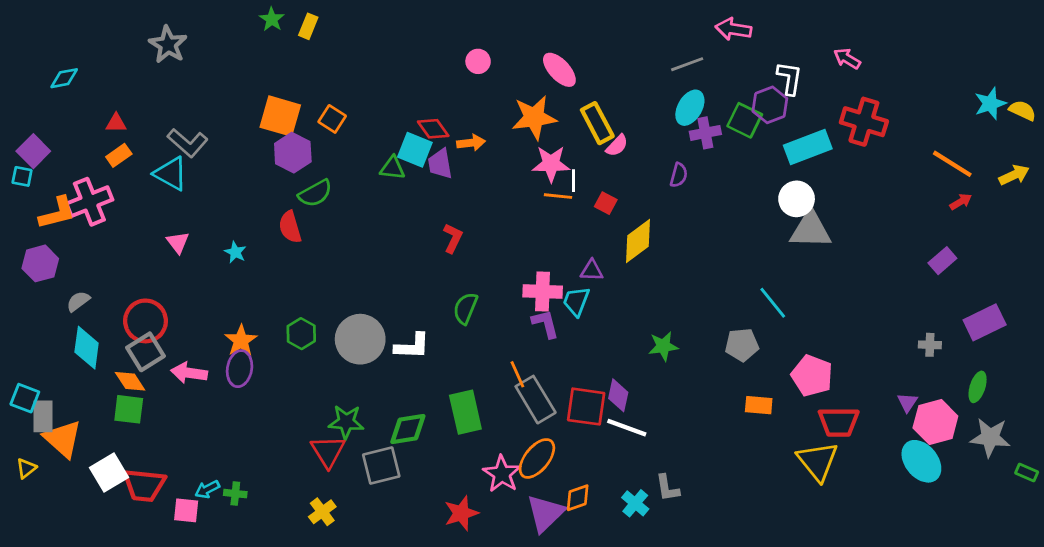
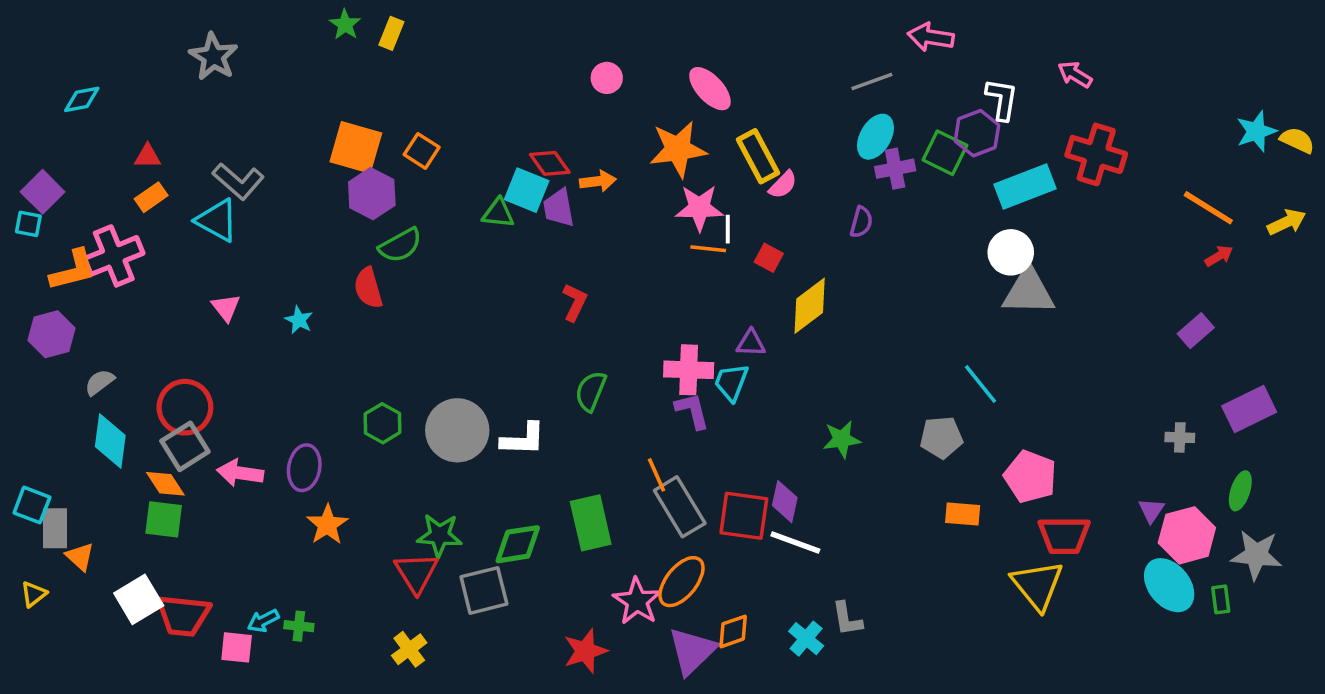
orange star: (241, 341) -> (327, 525), moved
orange triangle: (63, 439) -> (80, 557), size x0.6
green rectangle: (1027, 472) -> (1221, 599), moved, turned 60

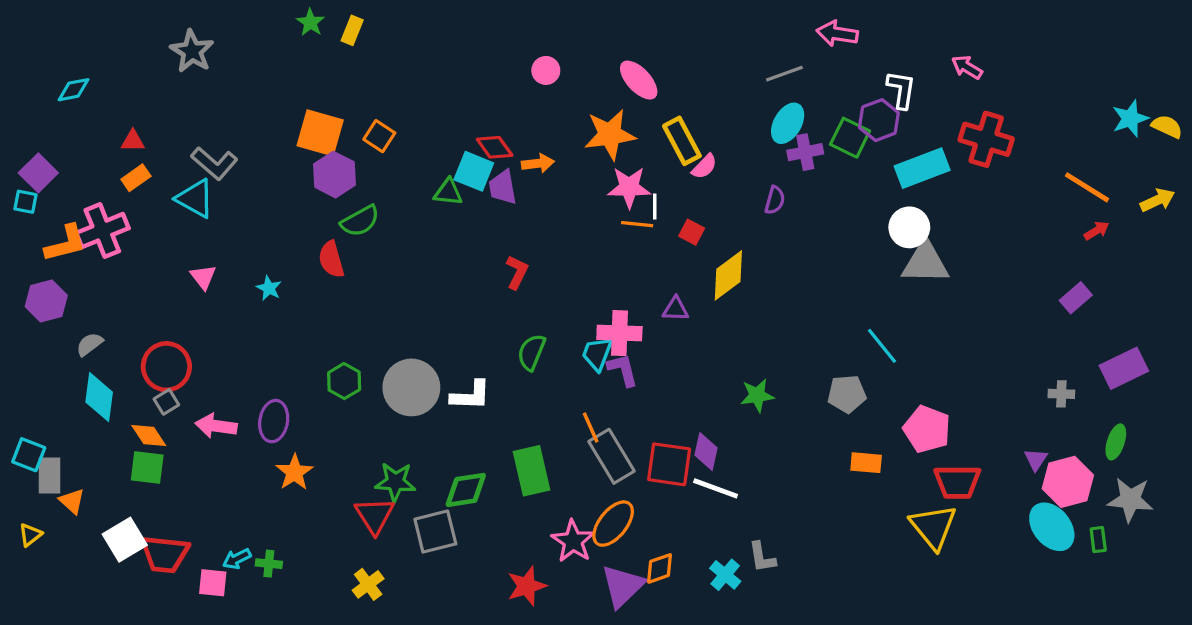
cyan trapezoid: (731, 382) -> (597, 354), moved
gray square: (185, 446) -> (166, 402), size x0.6

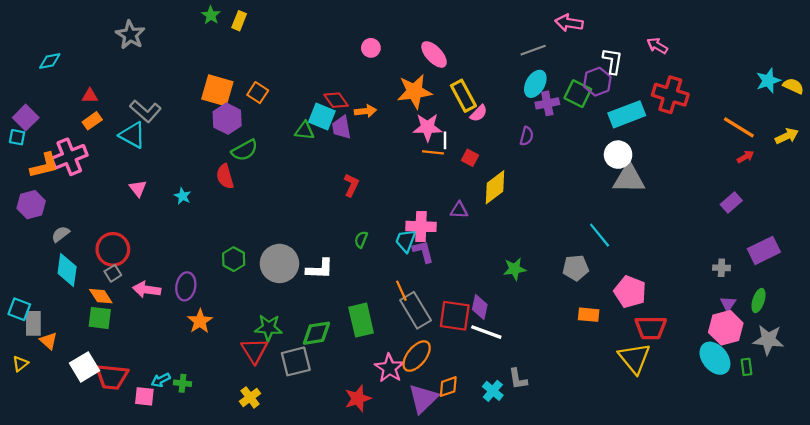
green semicircle: (531, 352) -> (361, 240), size x0.7
purple triangle: (1036, 460) -> (728, 304), moved

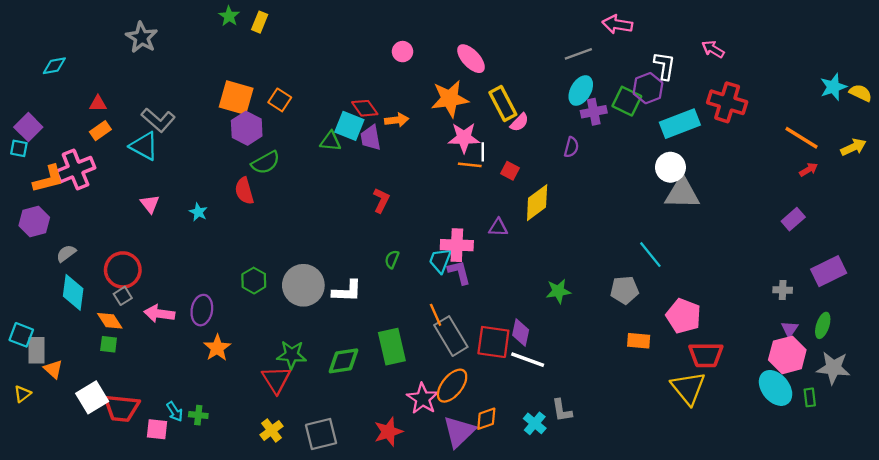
green square: (100, 318) -> (109, 344), size x0.7
gray square: (296, 361) -> (321, 434), moved
cyan arrow: (161, 380) -> (175, 412), turned -96

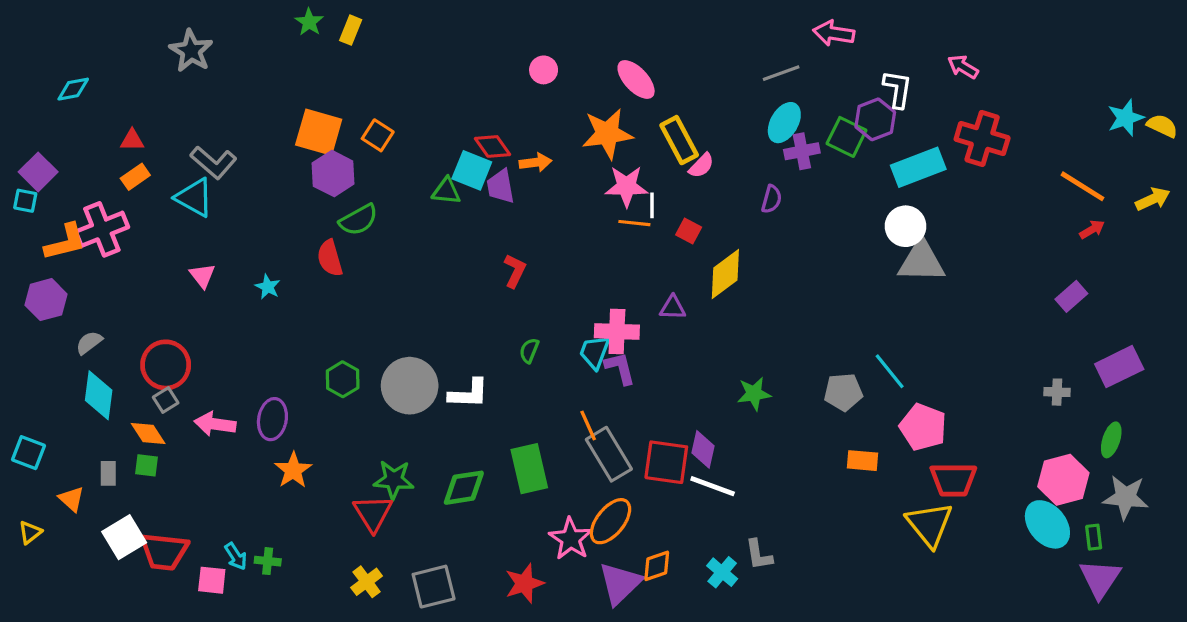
cyan line: (650, 255) -> (890, 371), moved
purple triangle: (790, 329) -> (1100, 579), moved, size x1.8
gray rectangle: (37, 350) -> (108, 473), moved, size x0.7

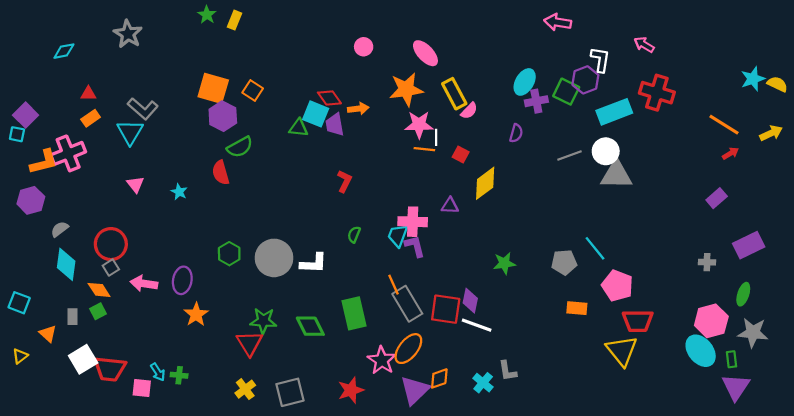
gray line: (781, 73) -> (569, 156), moved
cyan diamond: (73, 89) -> (64, 51), moved
cyan triangle: (194, 197) -> (130, 132), turned 32
green square: (146, 465) -> (98, 311), turned -35
green diamond: (464, 488) -> (310, 326), turned 72

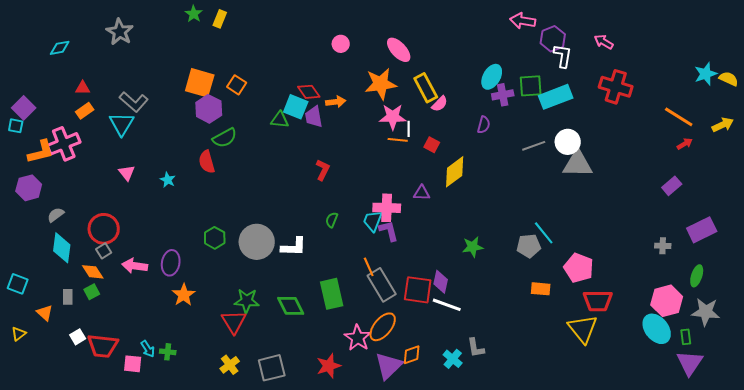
purple hexagon: (585, 80) -> (553, 39), moved
green square: (566, 92) -> (531, 86), turned -30
cyan rectangle: (614, 112) -> (556, 97), moved
cyan line: (595, 248) -> (544, 233), moved
white square: (83, 359) -> (78, 337), size x0.6

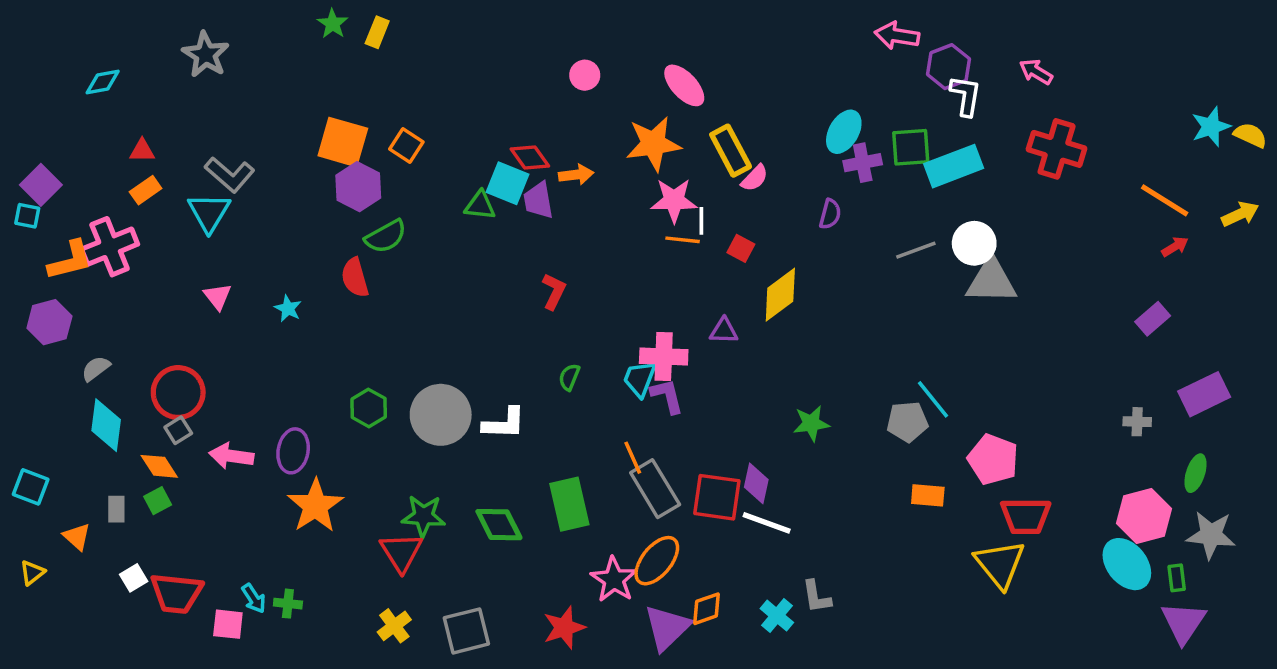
orange star: (184, 295) -> (315, 506), size x1.4

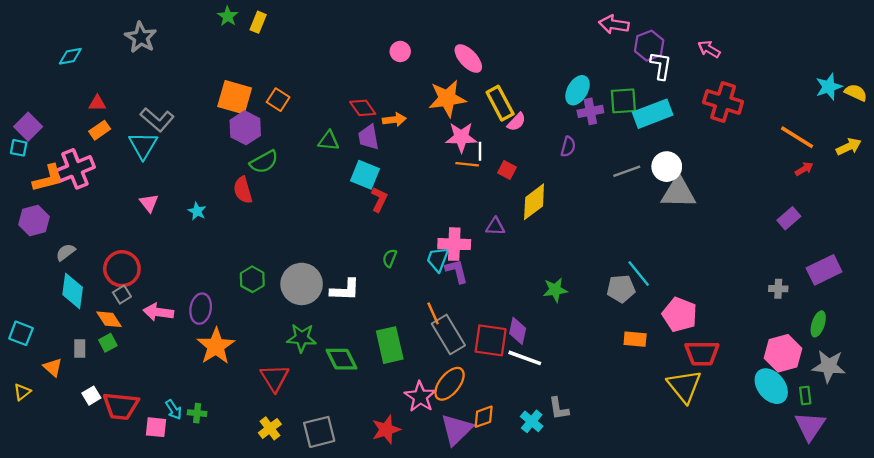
cyan square: (508, 183) -> (365, 175), moved
green star: (423, 516) -> (302, 338), moved

